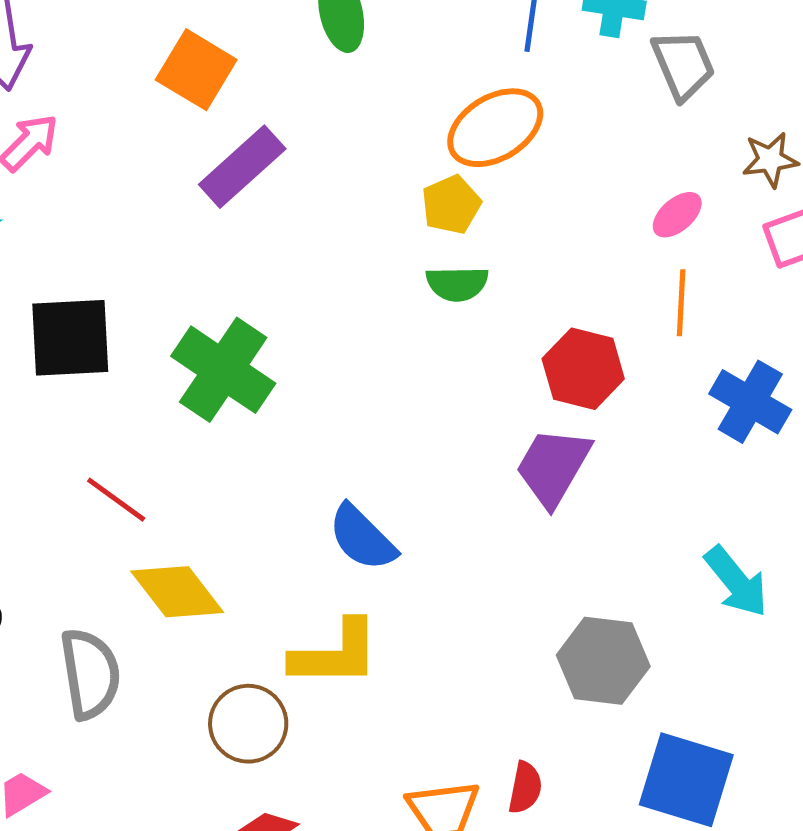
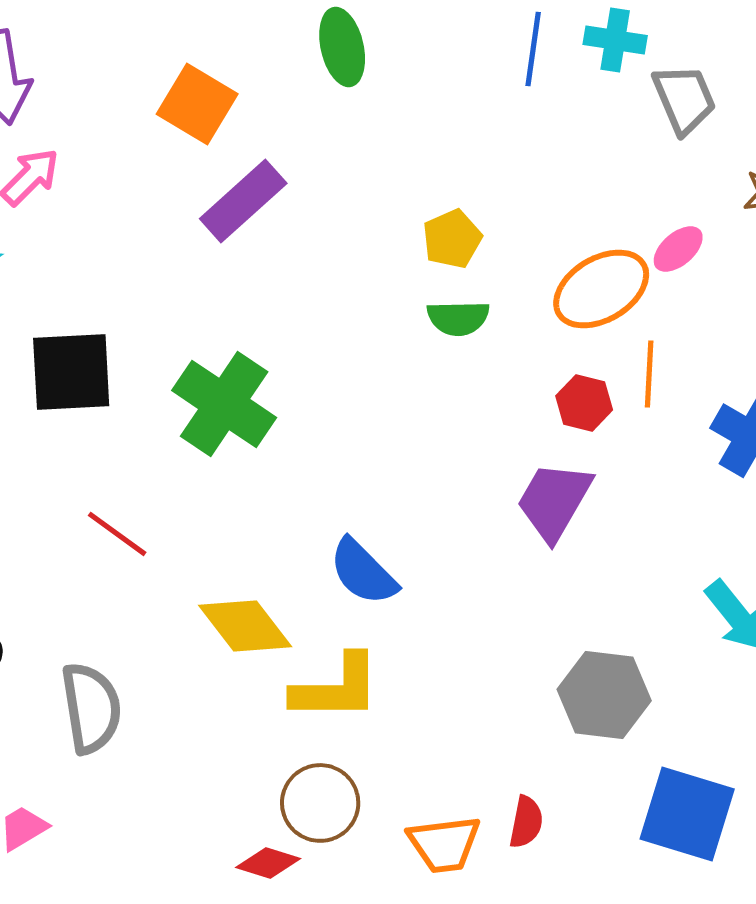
orange ellipse: (495, 128) -> (601, 289), moved
orange line: (681, 303) -> (649, 374), moved
red hexagon: (583, 369) -> (584, 403), size x0.7
yellow diamond: (177, 592) -> (245, 626), moved
brown circle: (248, 724) -> (320, 803), moved

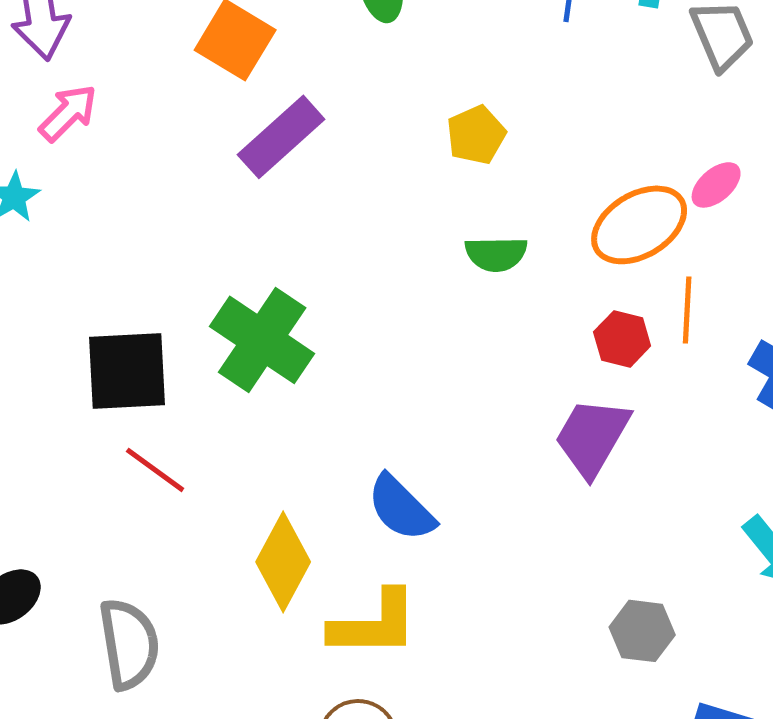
yellow pentagon: (452, 239) -> (476, 135), moved
black square: (71, 372) -> (127, 371), moved
yellow diamond: (245, 626) -> (283, 562), turned 66
gray hexagon: (604, 695) -> (642, 631), size x0.7

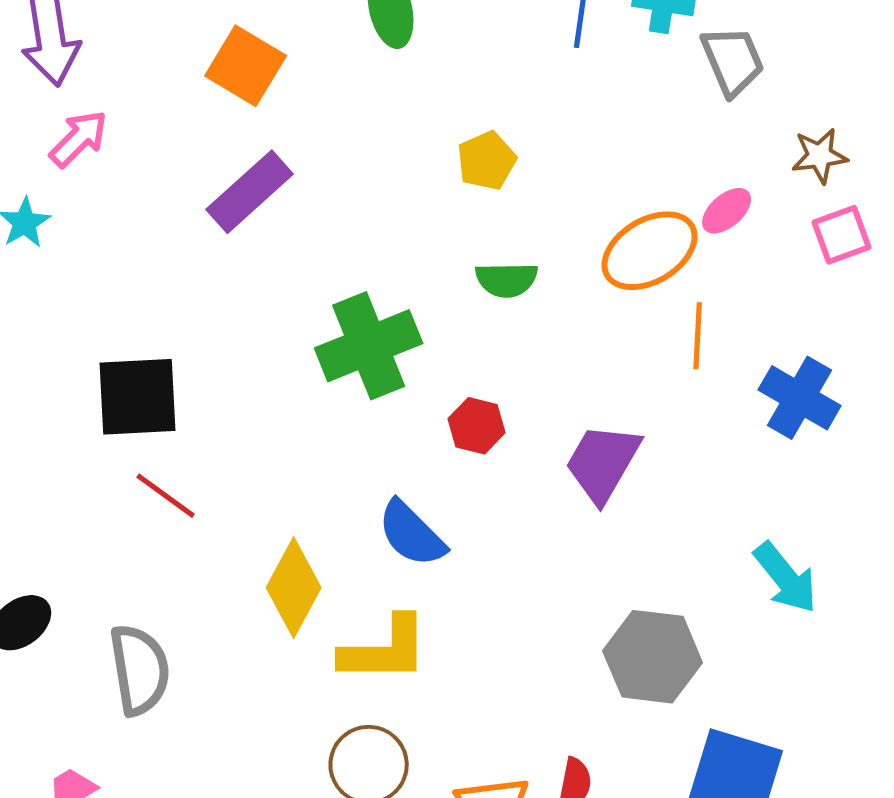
purple rectangle: (281, 137) -> (250, 192), moved
red hexagon: (622, 339) -> (477, 426), moved
green cross: (262, 340) -> (369, 346), moved, turned 34
gray hexagon: (642, 631) -> (653, 657), size x1.5

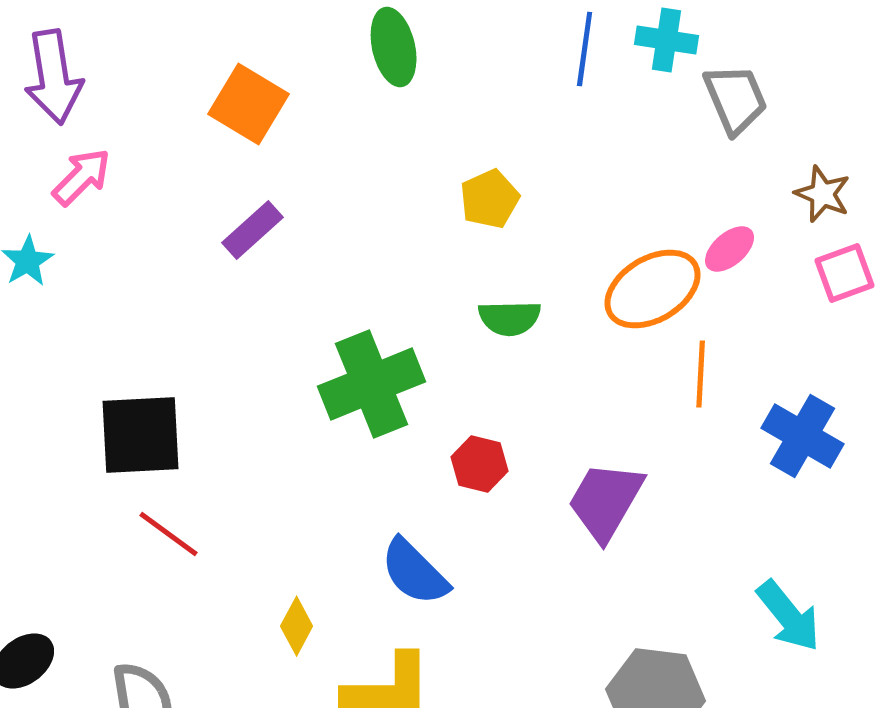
brown star: (820, 156) -> (823, 194), turned 30
purple rectangle: (250, 192) -> (253, 230), size x0.7
yellow diamond: (294, 588) -> (297, 626), size x0.6

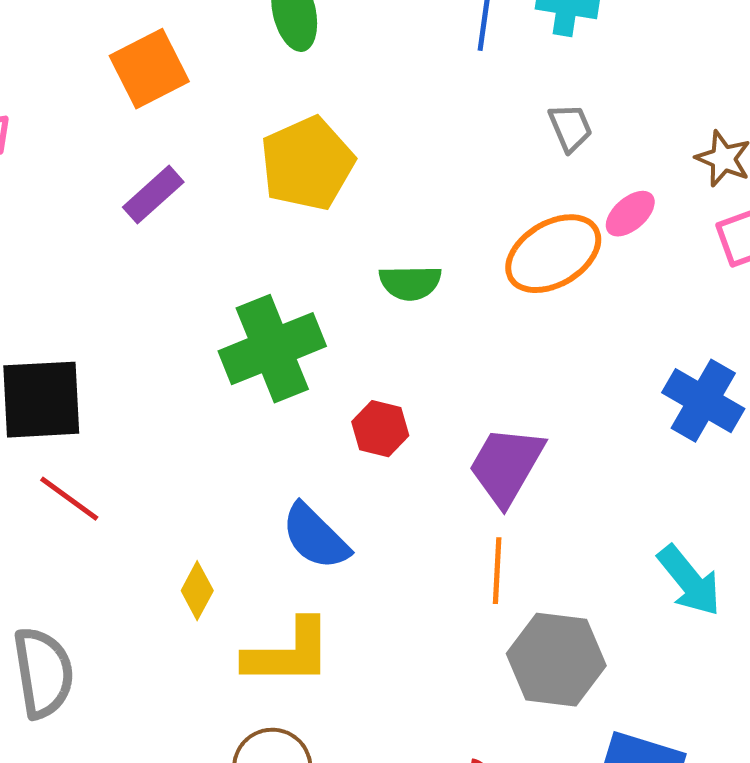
gray trapezoid: (736, 99) -> (570, 128), moved, size x0.7
orange square: (249, 104) -> (149, 69), turned 32
yellow pentagon: (490, 199) -> (307, 164), moved, size x1.6
orange line: (701, 374) -> (497, 571), moved

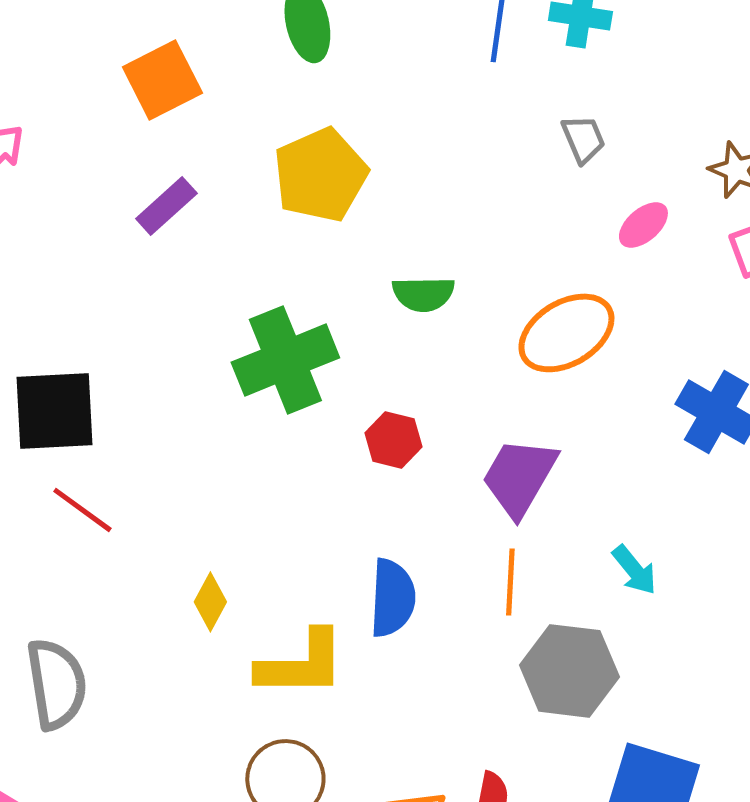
orange ellipse: (553, 254) -> (566, 333), moved
blue semicircle: (315, 537) -> (392, 598), moved, turned -132
cyan arrow: (689, 581) -> (634, 570), moved, size x0.7

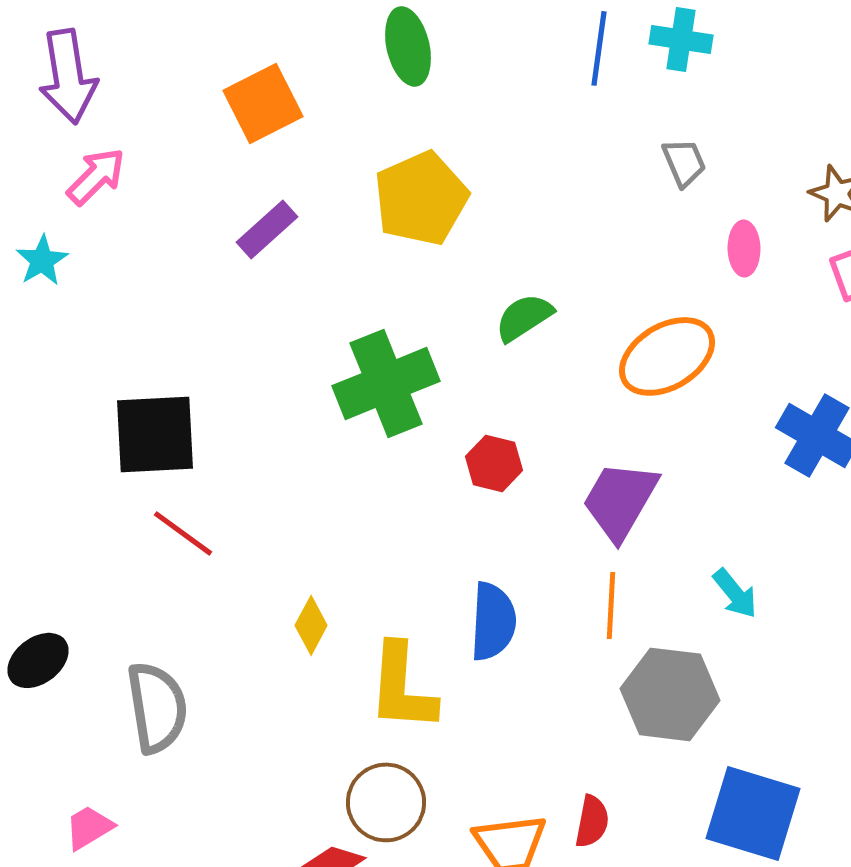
pink ellipse: (643, 225) -> (744, 248), turned -50
green semicircle: (423, 294) -> (524, 317), turned 148
yellow L-shape: (301, 664) -> (402, 687), turned 94

